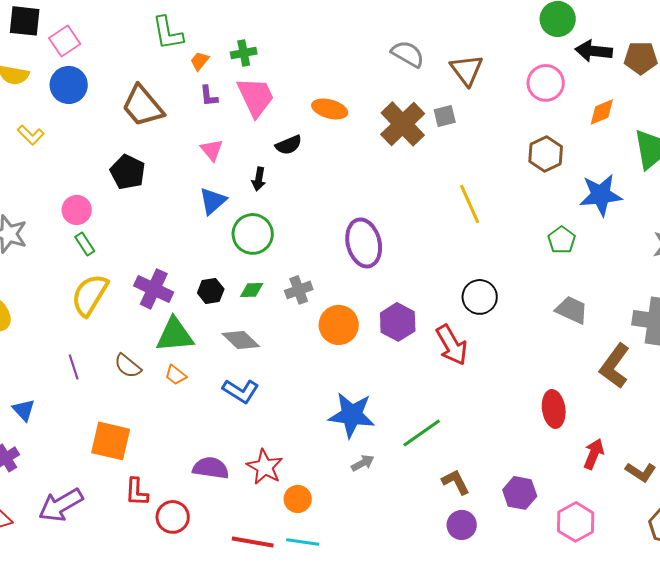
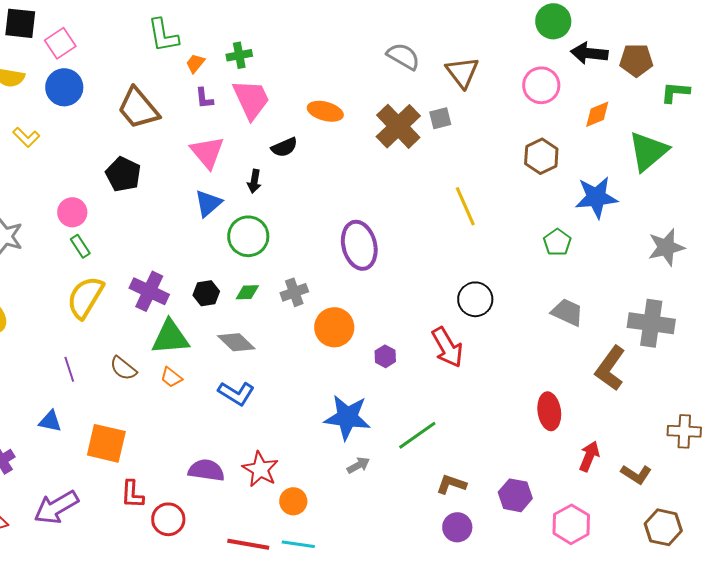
pink triangle: (212, 150) -> (207, 152), size x1.5
purple hexagon: (398, 322) -> (385, 356), moved, size x0.6
blue triangle: (24, 410) -> (50, 421), moved, turned -35
brown L-shape: (456, 482) -> (451, 484), turned -44

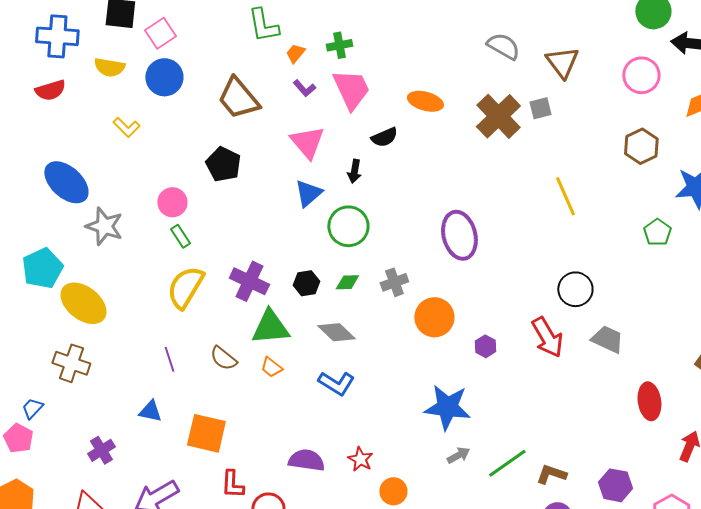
purple L-shape: (204, 98) -> (304, 88), turned -35
gray trapezoid: (567, 312) -> (607, 339), moved
green line: (417, 435) -> (507, 463), moved
red star: (260, 469) -> (360, 459), size x0.7

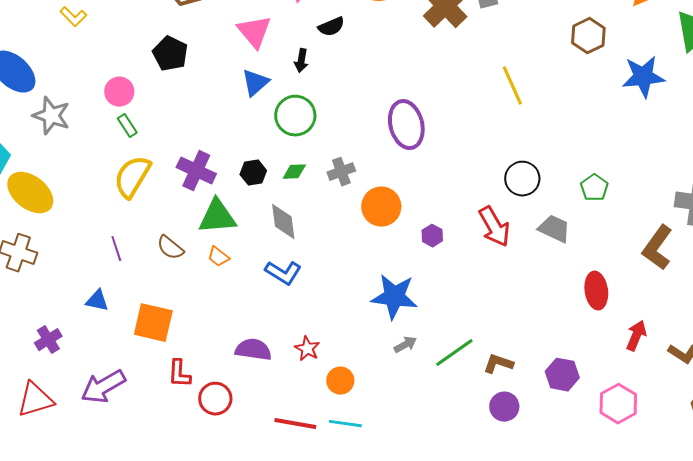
green pentagon: (657, 232) -> (594, 188), moved
gray diamond: (336, 332) -> (283, 222), turned 39

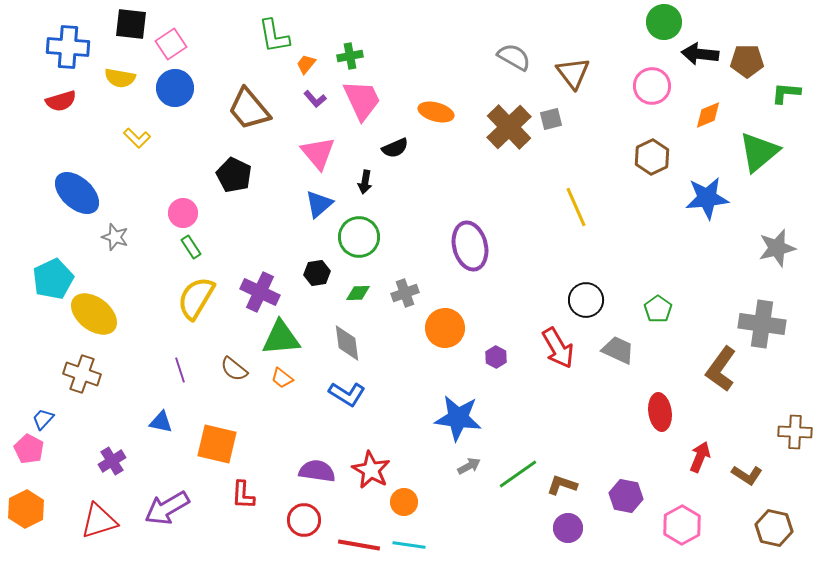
gray star: (51, 116) -> (115, 237), size x0.7
black hexagon: (253, 173) -> (317, 273), moved
red star: (307, 349) -> (371, 470), size x1.5
red circle: (215, 399) -> (304, 520), moved

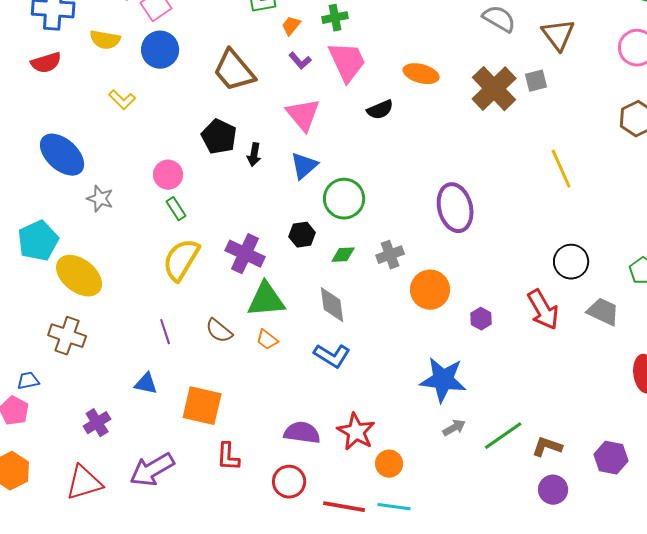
black arrow: (365, 182) -> (254, 155), moved
blue trapezoid: (43, 419) -> (28, 381), turned 35

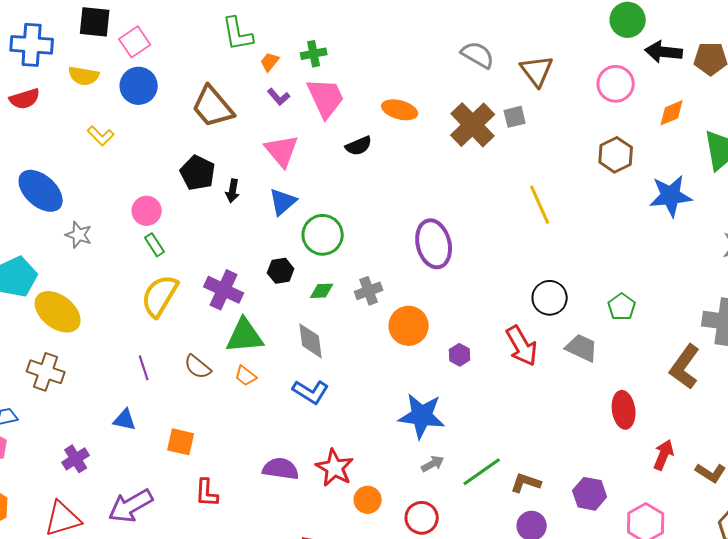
orange square: (202, 406) -> (181, 442), size x0.7
red circle: (289, 482) -> (422, 518), moved

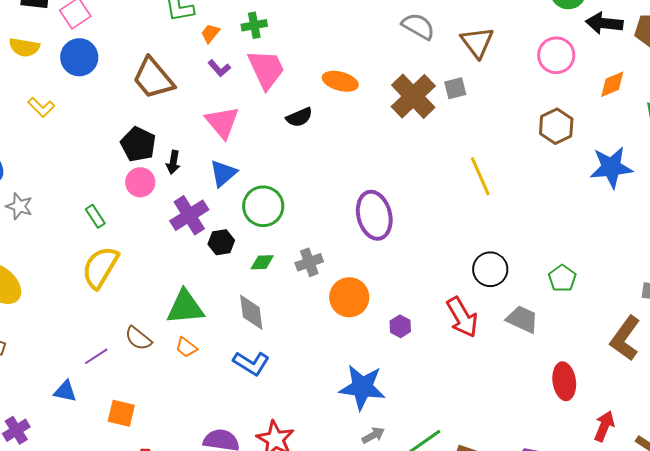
pink circle: (147, 211) -> (140, 182), moved
purple cross: (224, 290) -> (189, 215), moved, turned 33
purple line: (144, 368) -> (96, 356), moved, turned 75

